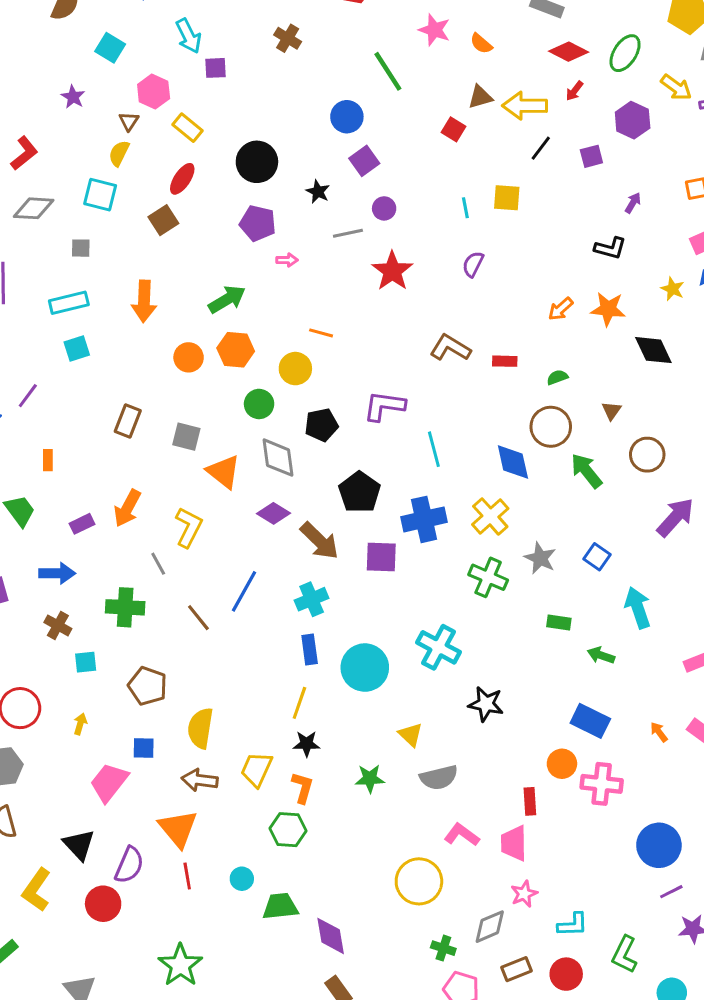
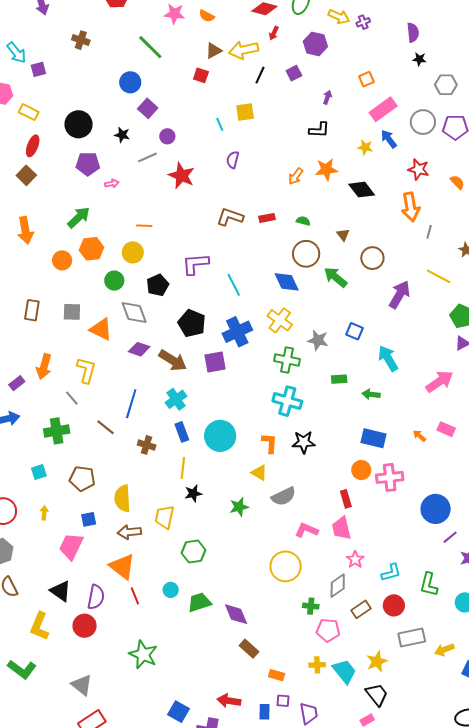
green semicircle: (557, 377) -> (303, 221), turned 48
brown cross: (58, 625) -> (147, 445), moved
cyan cross: (438, 647) -> (287, 401), moved
orange L-shape: (303, 788) -> (270, 443), moved

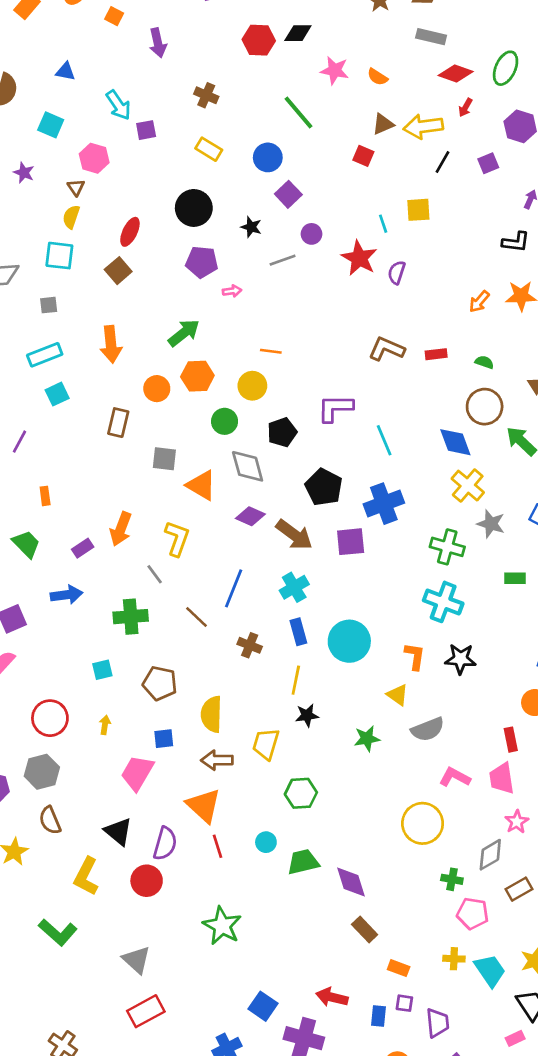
yellow rectangle: (29, 112) -> (209, 149), moved
red star: (182, 176) -> (359, 258), moved
brown rectangle: (32, 310) -> (118, 423), moved
yellow cross: (280, 320) -> (468, 486), moved

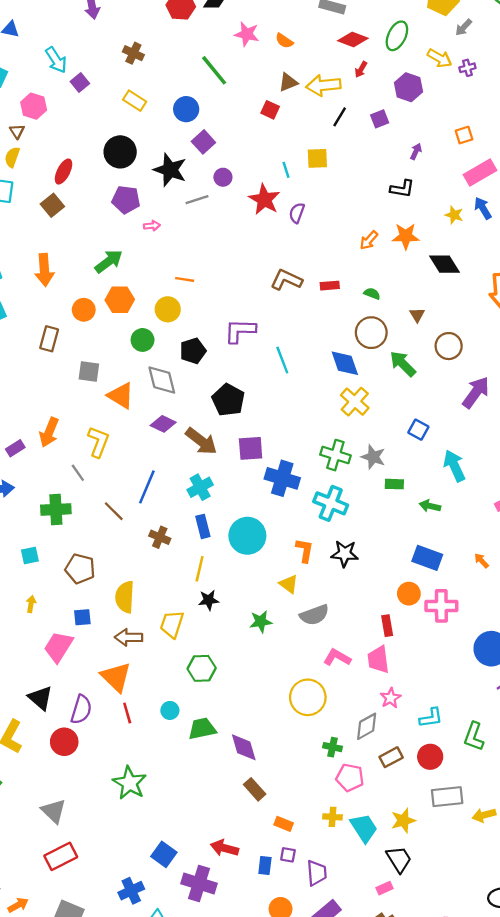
purple square: (146, 130) -> (80, 82), turned -30
black star: (251, 227) -> (170, 170), size x1.8
blue cross: (384, 504) -> (282, 478), moved, turned 36
gray star: (491, 524) -> (373, 457), moved

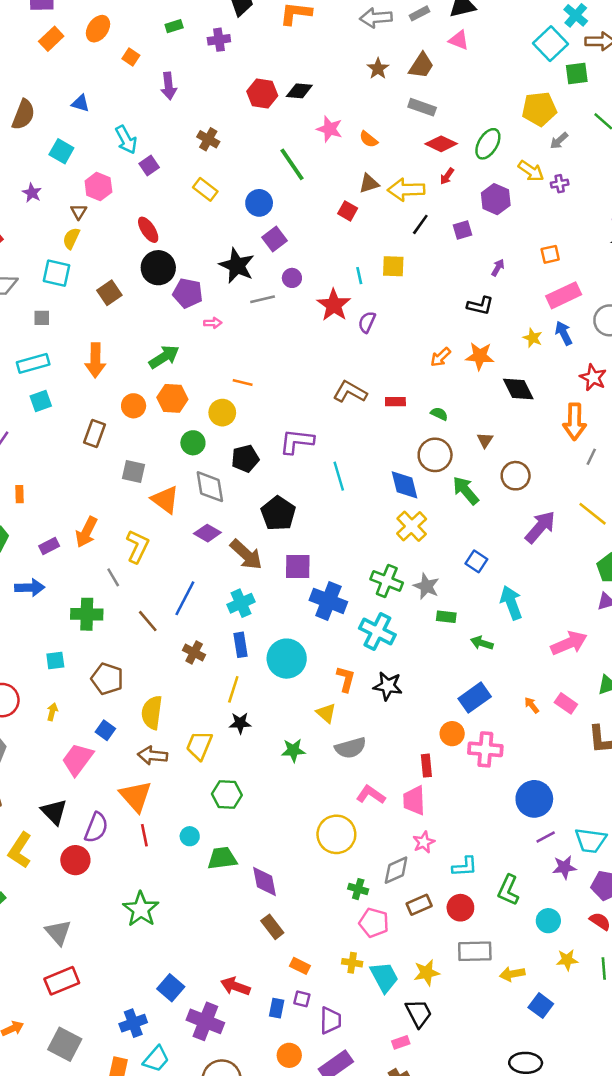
black circle: (120, 152) -> (158, 268), moved
red ellipse: (64, 172) -> (148, 230), moved, turned -65
blue rectangle: (427, 558) -> (475, 698), turned -60
blue square: (82, 617) -> (105, 730), turned 36

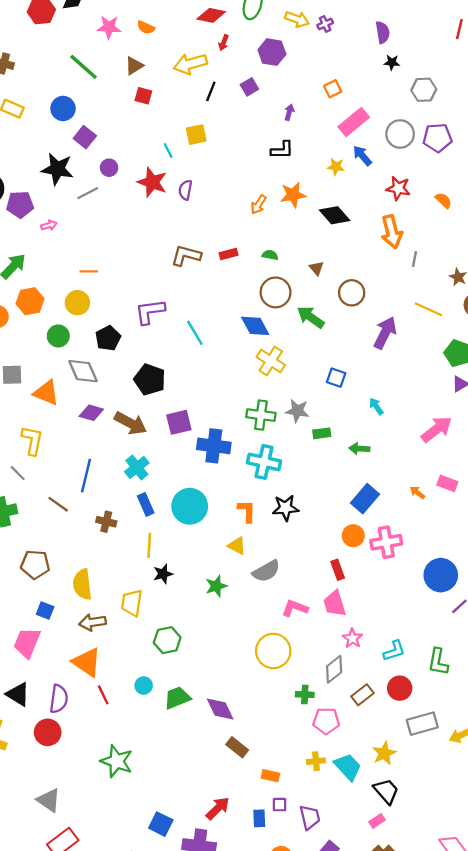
brown triangle: (369, 183) -> (134, 66), moved
cyan arrow: (511, 603) -> (376, 406), size x0.6
red arrow: (235, 986) -> (218, 808), turned 130

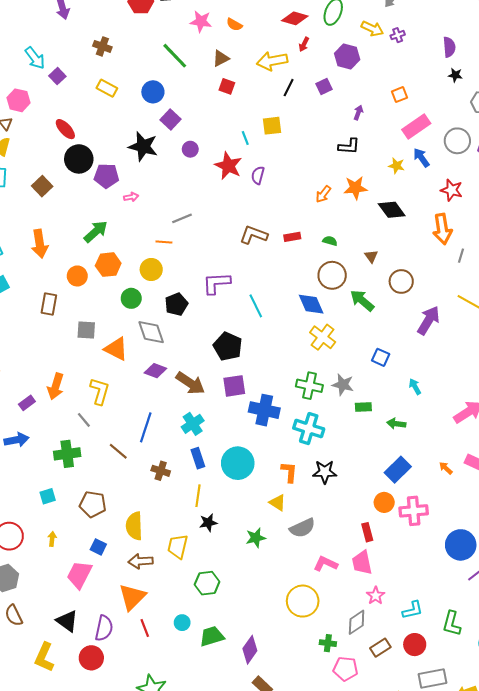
gray line: (88, 193) -> (182, 218), moved
black pentagon: (150, 380) -> (228, 346), moved
orange triangle: (87, 662) -> (132, 597), turned 36
purple diamond: (220, 709) -> (250, 650), turned 56

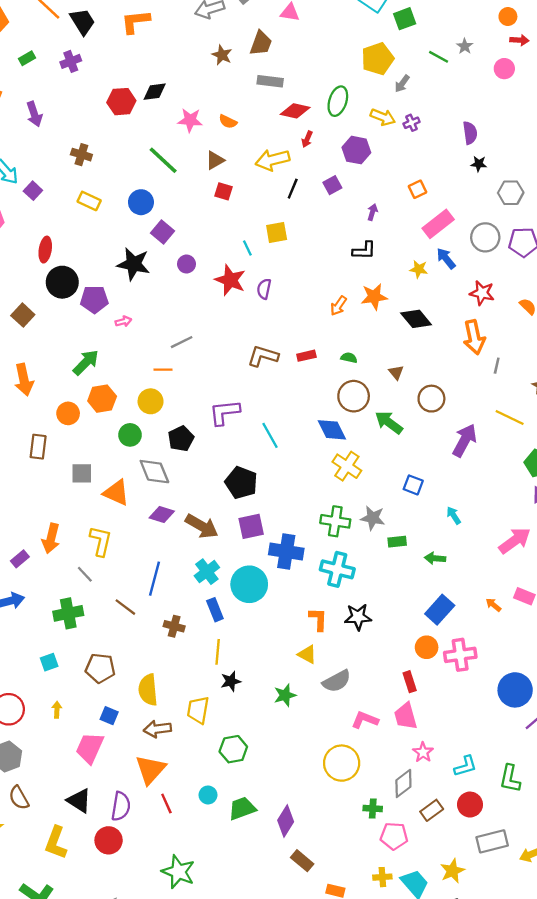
red ellipse: (65, 129) -> (45, 250), turned 55
cyan circle: (238, 463) -> (249, 584), moved

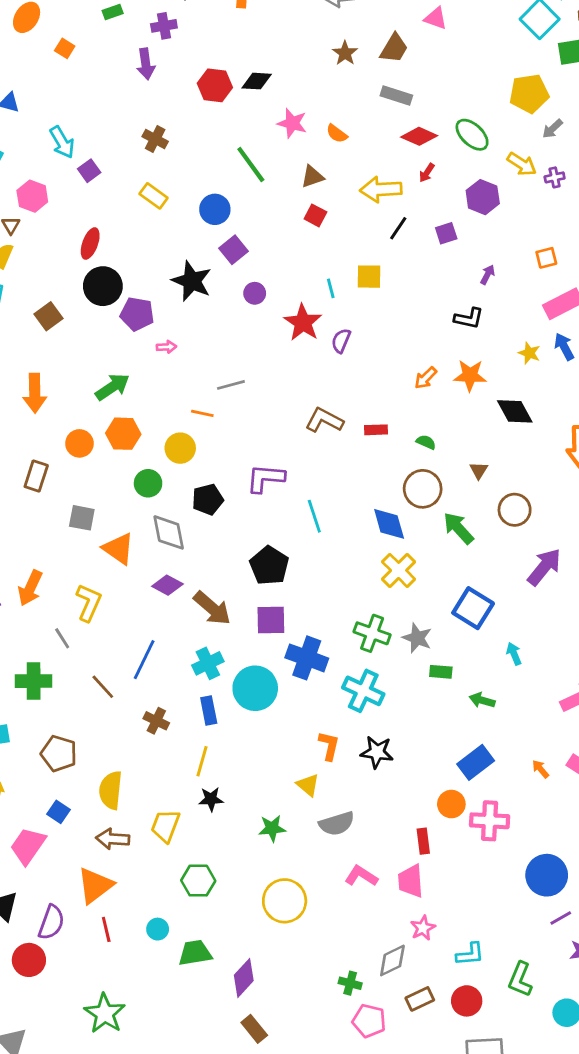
green ellipse: (338, 101) -> (472, 135), turned -76
purple arrow: (34, 114) -> (146, 64), moved
blue square: (413, 485) -> (473, 608), size x1.6
yellow circle: (342, 763) -> (285, 901), moved

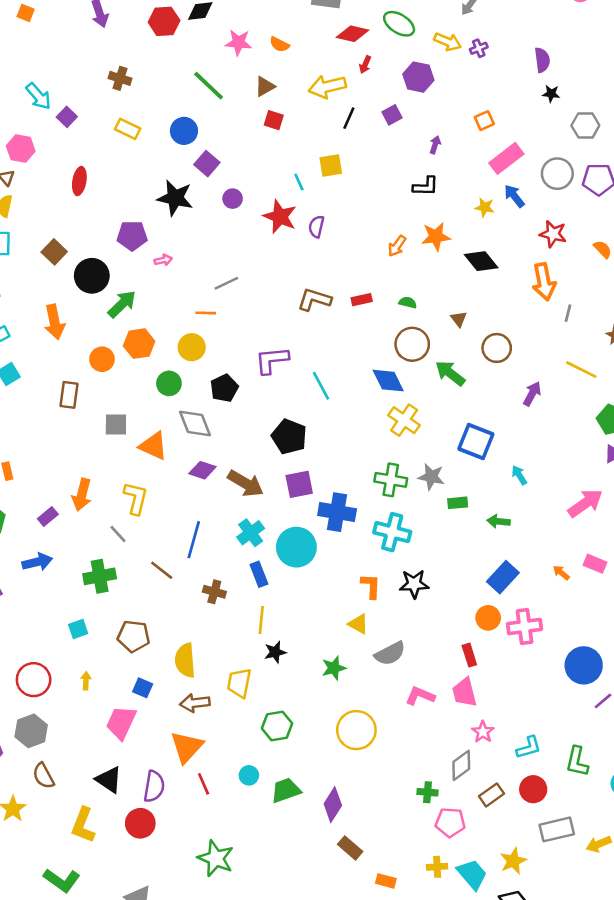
black circle: (103, 286) -> (92, 276), moved
purple arrow: (544, 567) -> (532, 394), size x0.7

